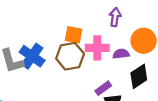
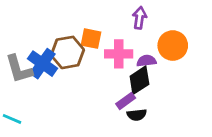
brown hexagon: (70, 56) -> (67, 52), moved
black diamond: (139, 76) -> (139, 80), moved

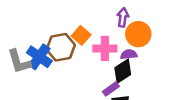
orange square: (91, 39) -> (81, 35), turned 30
orange circle: (173, 46) -> (138, 34), moved

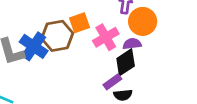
orange square: (81, 35) -> (80, 23), turned 30
pink cross: (105, 48) -> (106, 37), turned -30

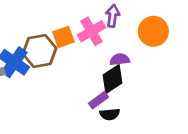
orange circle: (143, 21) -> (153, 31), moved
pink cross: (106, 37) -> (91, 31), moved

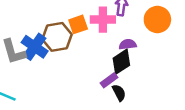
pink cross: (91, 31) -> (103, 20), turned 30
black semicircle: (110, 114) -> (119, 93), turned -112

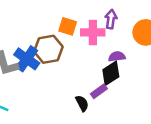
orange square: (78, 24) -> (68, 26), moved, turned 36
black semicircle: (119, 93) -> (82, 103), moved

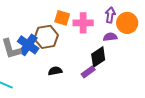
purple arrow: (111, 19) -> (110, 15), moved
purple semicircle: (117, 56) -> (110, 37), moved
black semicircle: (82, 103) -> (55, 71), moved, turned -72

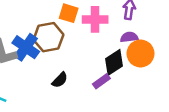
orange circle: (127, 23) -> (140, 54), moved
black semicircle: (55, 71) -> (60, 80), turned 144

